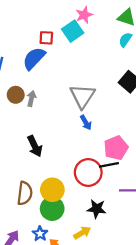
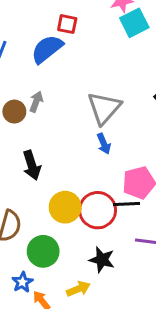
cyan square: (73, 31) -> (134, 23), moved
brown circle: (16, 95) -> (14, 112), moved
yellow circle: (52, 190) -> (65, 207), moved

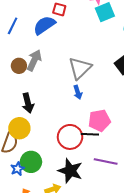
gray arrow: (36, 102) -> (34, 60), size x1.5
yellow circle: (65, 207) -> (19, 128), moved
black star: (102, 260) -> (70, 171), size x1.4
blue star: (22, 282) -> (18, 169), moved

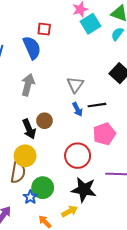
blue semicircle: (44, 25) -> (32, 48), turned 110
brown circle: (19, 66) -> (44, 121), moved
gray triangle: (80, 68) -> (75, 85), size x0.7
black line: (90, 134) -> (97, 105), moved

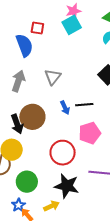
cyan square: (90, 24) -> (72, 25), moved
gray triangle: (75, 85) -> (53, 77), moved
brown circle: (44, 121) -> (32, 117), size x1.6
blue star: (30, 197) -> (18, 205), moved

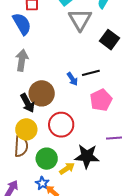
gray triangle: (53, 77) -> (80, 20), moved, size x1.4
red circle: (63, 153) -> (61, 125), moved
yellow arrow: (52, 206) -> (67, 168), moved

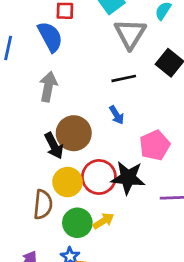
black line: (91, 73) -> (124, 78), moved
yellow circle: (26, 129) -> (68, 182), moved
black star: (87, 156) -> (128, 178), moved
yellow arrow: (67, 168) -> (103, 221), moved

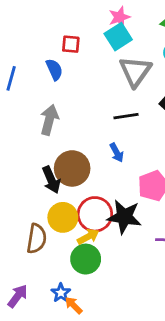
blue semicircle: (50, 37) -> (54, 69), size x0.7
yellow arrow: (103, 221) -> (88, 237), moved
green circle: (77, 223) -> (86, 259), moved

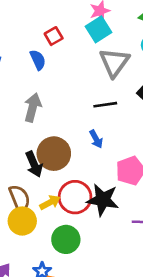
red square: (71, 44) -> (54, 36), turned -36
yellow circle: (63, 217) -> (22, 221), moved
yellow arrow: (88, 237) -> (50, 202), moved
brown semicircle: (37, 239) -> (20, 199), moved, turned -32

